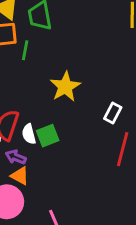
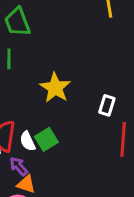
purple arrow: (16, 157) -> (19, 166), turned 36

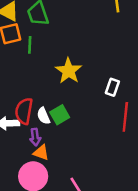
purple arrow: (19, 166) -> (35, 137), turned -147

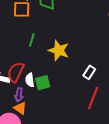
green line: (30, 45) -> (32, 40), moved
yellow star: (69, 71) -> (59, 50), turned -30

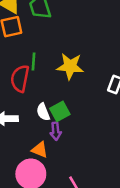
red semicircle: (16, 72) -> (20, 78), moved
purple arrow: (19, 95) -> (56, 131), moved

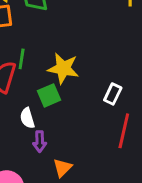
green square: (60, 111) -> (49, 95), moved
orange triangle: (40, 150) -> (62, 168), moved, turned 48

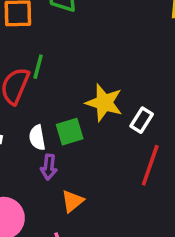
yellow star: (63, 68) -> (104, 103), moved
green square: (49, 95) -> (70, 132), moved

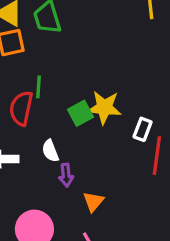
white rectangle: (142, 120) -> (143, 129), moved
green square: (70, 132) -> (80, 113), moved

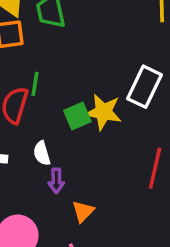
white rectangle: (143, 129) -> (145, 87), moved, size x1.6

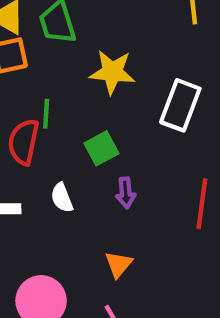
yellow star: (103, 112) -> (112, 72), moved
purple arrow: (56, 181) -> (126, 193), moved

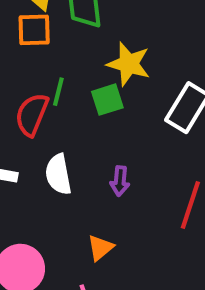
green square: (101, 148) -> (107, 100), moved
white semicircle: (62, 198) -> (58, 174), size x1.4

